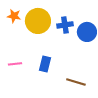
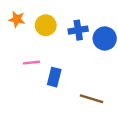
yellow circle: (38, 21) -> (46, 25), size x0.7
pink line: (15, 64) -> (31, 63), moved

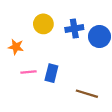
orange star: (17, 19) -> (16, 47), moved
pink line: (31, 63) -> (29, 72), moved

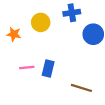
blue cross: (74, 29) -> (72, 13), moved
orange star: (16, 47) -> (14, 34), moved

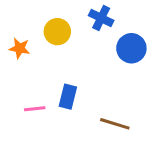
blue cross: (72, 13) -> (101, 18), turned 35
pink line: (27, 67) -> (35, 109), moved

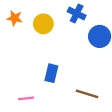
orange star: (20, 48) -> (15, 18), moved
pink line: (35, 109) -> (26, 98), moved

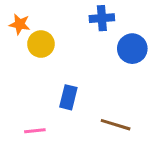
blue cross: (77, 13) -> (102, 18), turned -30
yellow circle: (43, 24) -> (41, 44), moved

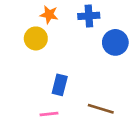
orange star: (20, 24) -> (49, 15), moved
pink line: (35, 131) -> (49, 114), moved

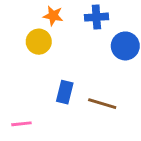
brown line: (101, 109) -> (102, 104), moved
pink line: (49, 114) -> (21, 124), moved

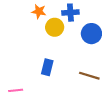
yellow circle: (39, 42) -> (55, 27), moved
brown line: (102, 104) -> (89, 76), moved

